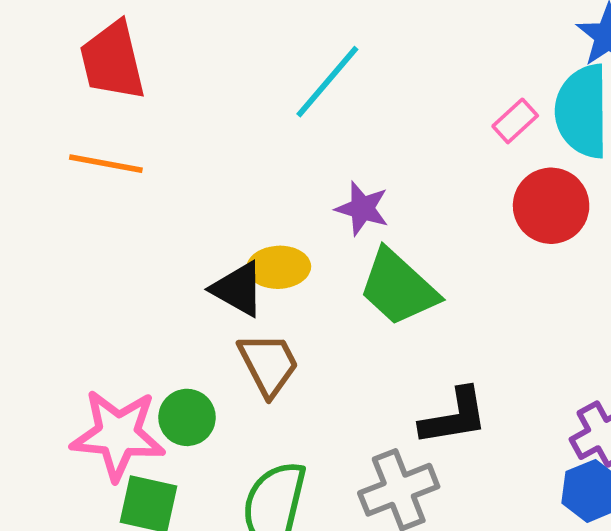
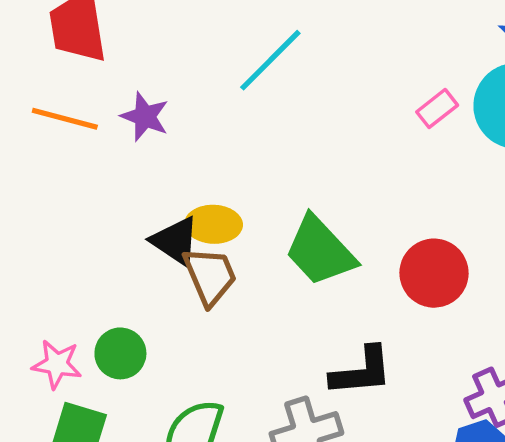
red circle: (551, 206) -> (434, 273), moved
purple star: (362, 208) -> (145, 117), moved
brown trapezoid: (268, 364) -> (210, 276), moved
pink star: (118, 435) -> (57, 364), size x0.6

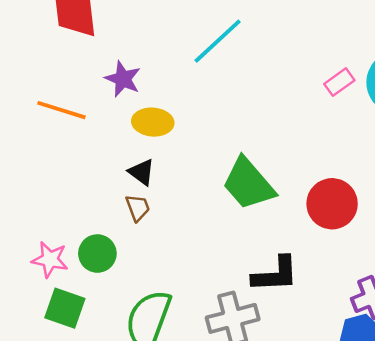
orange line: (65, 119) -> (61, 110), moved
yellow ellipse: (214, 224) -> (153, 122), moved
black triangle: (175, 241) -> (142, 172), size x0.7
brown trapezoid: (210, 276) -> (138, 208), moved, size x0.6

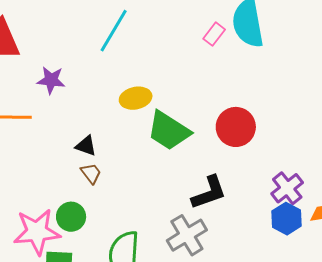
yellow ellipse: (153, 122) -> (136, 98), moved
pink star: (50, 260) -> (37, 232), size x1.6

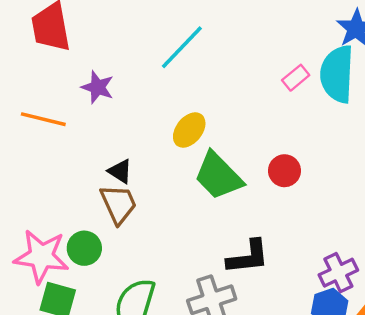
yellow ellipse: (136, 98) -> (189, 130), turned -52
red circle: (236, 127) -> (284, 171), moved, size x0.7
brown trapezoid: (91, 173) -> (119, 204), size x1.6

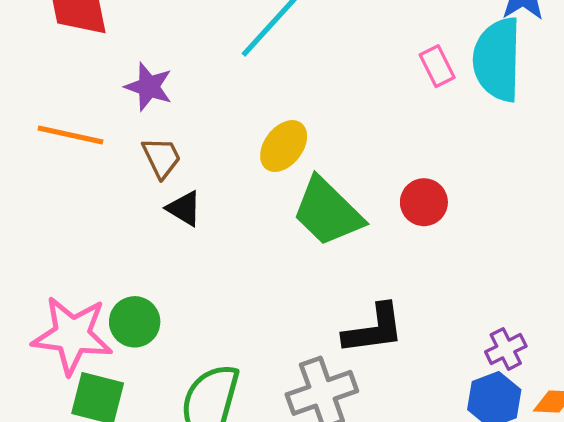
pink rectangle: (296, 78) -> (437, 66), turned -76
brown trapezoid: (119, 204) -> (162, 158), moved, size x0.7
purple cross: (338, 273) -> (506, 349), size x0.7

